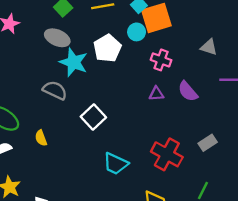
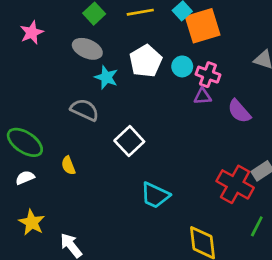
cyan circle: (137, 32) -> (182, 66), moved
cyan star: (74, 62) -> (106, 77), size x0.7
purple triangle: (156, 94) -> (203, 96), moved
red cross: (167, 154) -> (235, 184), moved

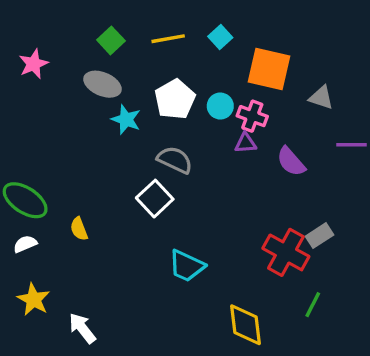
orange square: (203, 26) -> (269, 69), moved, turned 30
gray semicircle: (85, 110) -> (175, 160), moved

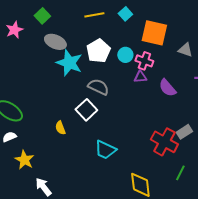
green square: (111, 40) -> (42, 16), moved
cyan star: (126, 119) -> (69, 63), size x1.5
yellow semicircle: (79, 229) -> (60, 128), moved
yellow star: (34, 300) -> (24, 160), moved

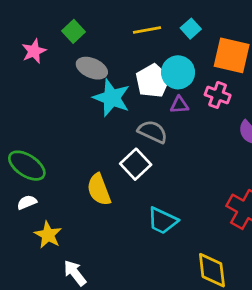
cyan circle: (125, 55) -> (178, 72), moved, size x1.5
purple triangle: (140, 77) -> (179, 105), moved
yellow semicircle: (60, 128) -> (99, 190), size x1.6

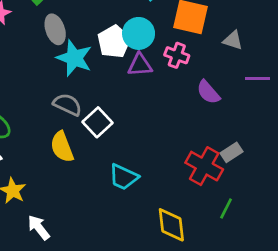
gray ellipse: (92, 68) -> (55, 29), turned 48
purple triangle: (179, 105) -> (140, 65), size x1.4
gray semicircle: (153, 132) -> (67, 105), moved

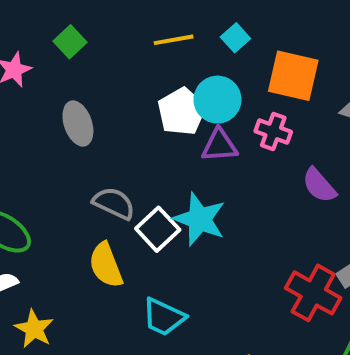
gray ellipse: (55, 29) -> (78, 124), moved
cyan star: (74, 58) -> (200, 219), moved
cyan trapezoid: (123, 177) -> (164, 317), moved

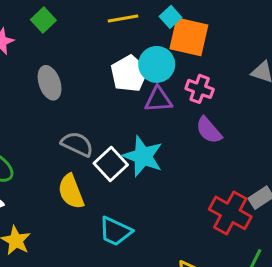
orange square: (293, 76) -> (189, 37), moved
purple semicircle: (319, 185) -> (209, 130), moved

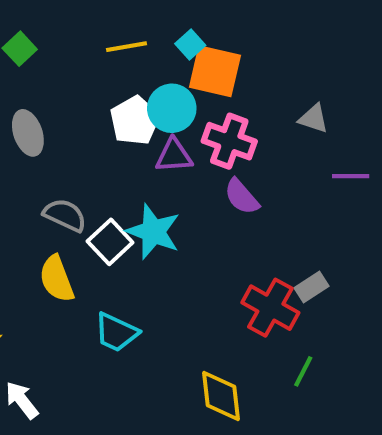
pink cross: (200, 89) -> (229, 141), size x1.4

